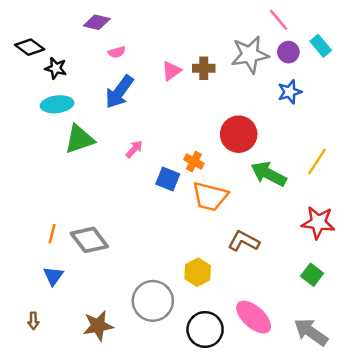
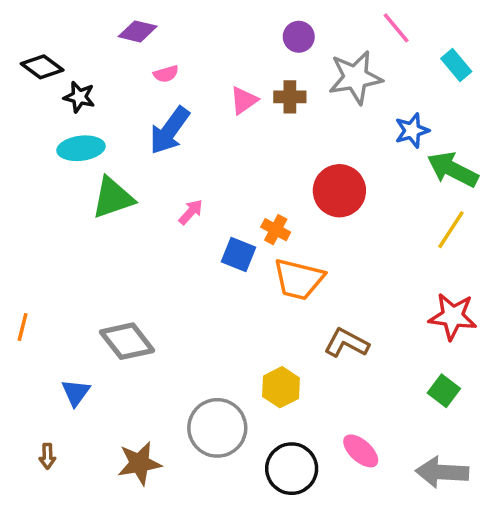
purple circle: (288, 52) -> (299, 37), moved
green arrow: (269, 174) -> (453, 169), moved
orange line: (52, 234) -> (23, 327), moved
pink ellipse: (254, 317) -> (361, 451), size x0.7
gray arrow: (311, 332) -> (442, 472), turned -32

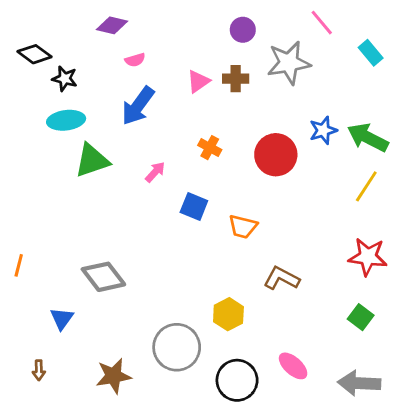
blue star: (412, 131) -> (323, 130), moved
orange cross: (276, 230) -> (210, 148), moved
orange trapezoid: (299, 279) -> (243, 227), size x0.7

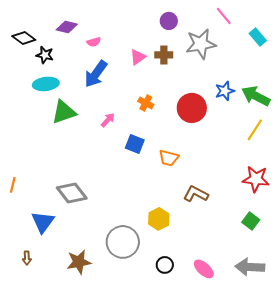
purple diamond: (112, 25) -> (67, 27), moved
blue triangle: (62, 319) -> (43, 222), size x1.4
pink ellipse: (293, 366) -> (204, 269), moved
black circle: (237, 380) -> (165, 265), size x0.6

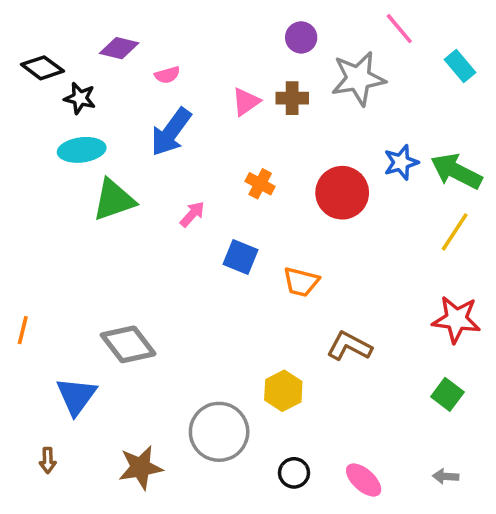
gray arrow: (250, 267) -> (446, 476), size x0.5

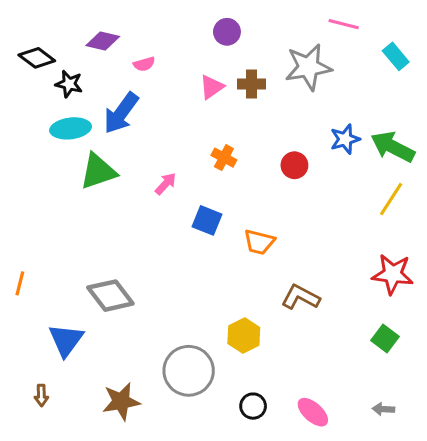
pink line: (399, 29) -> (344, 24), turned -36
purple circle: (301, 37) -> (227, 32), moved
blue arrow: (171, 132) -> (121, 113), moved
red circle: (342, 193) -> (294, 165), size x0.6

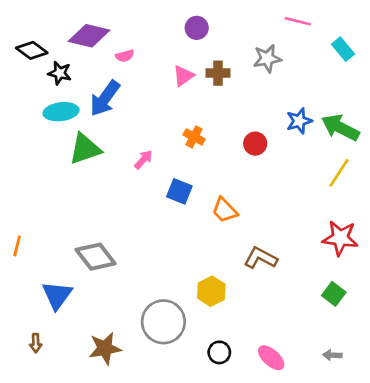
purple diamond: (103, 41) -> (89, 36), size x1.4
gray star: (308, 67) -> (267, 58), size x0.7
orange trapezoid: (259, 242) -> (225, 210), turned 32

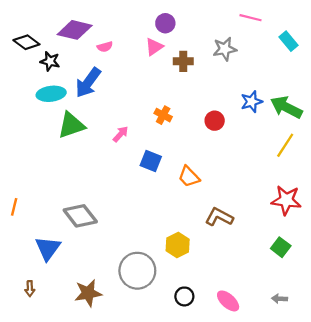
pink triangle: (183, 76) -> (154, 47), moved

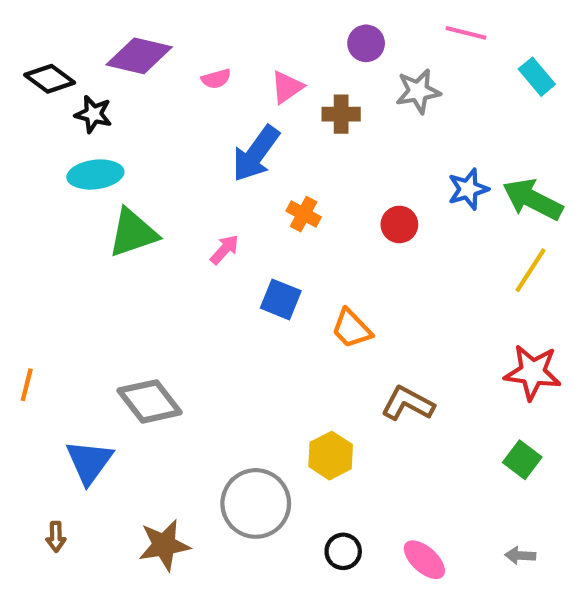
purple circle: (165, 23) -> (366, 43), moved
pink semicircle: (105, 47) -> (216, 79), moved
blue arrow: (88, 83) -> (256, 154), moved

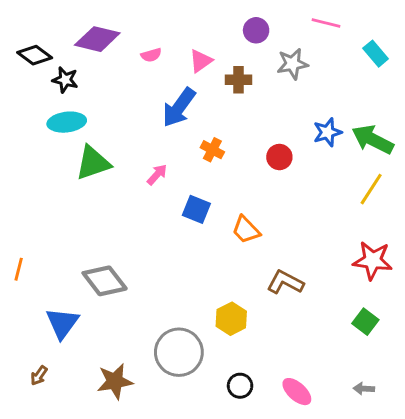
brown arrow: (56, 537) -> (39, 376), turned 36

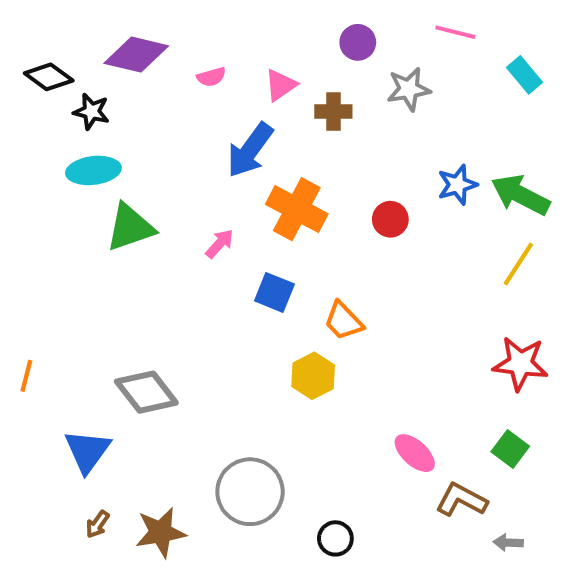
orange cross: (212, 150) -> (297, 209), size x1.8
brown L-shape: (285, 282) -> (461, 500), moved
yellow hexagon: (231, 319) -> (313, 376), moved
brown arrow: (39, 376) -> (98, 524), moved
pink ellipse: (297, 392) -> (415, 453), moved

